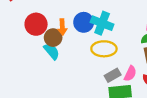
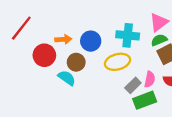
cyan cross: (102, 23) -> (128, 35), moved
orange arrow: (62, 27) -> (63, 39), moved, turned -77
brown circle: (53, 38) -> (76, 62), moved

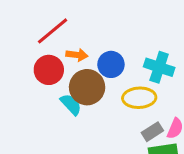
red line: (21, 28) -> (53, 31), moved
brown circle: (76, 62) -> (87, 87), size x1.5

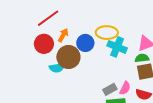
orange arrow: (77, 55) -> (63, 35), turned -72
yellow ellipse: (139, 98) -> (107, 33), moved
cyan semicircle: (71, 104) -> (57, 68), turned 119

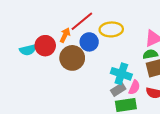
red line: (48, 18) -> (82, 21), moved
cyan cross: (117, 47) -> (121, 74), moved
cyan semicircle: (57, 68) -> (28, 50), moved

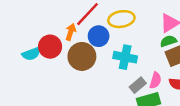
cyan cross: (121, 74) -> (125, 57), moved

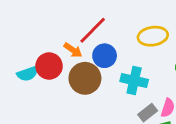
yellow ellipse: (121, 19) -> (153, 36), moved
orange arrow: (71, 32) -> (73, 50), turned 105

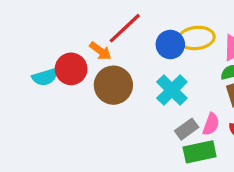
blue circle: (105, 56) -> (170, 44), moved
cyan cross: (134, 80) -> (172, 90), turned 30

